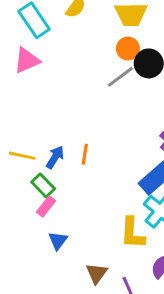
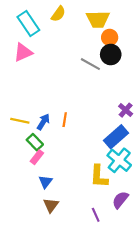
orange circle: (128, 49) -> (110, 37), moved
gray line: (120, 77) -> (90, 64), turned 66
brown triangle: (97, 273) -> (51, 205), moved

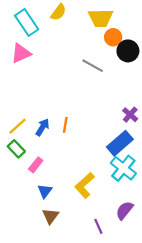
black circle: (111, 54) -> (128, 51), moved
yellow line: (20, 121) -> (17, 126), turned -54
green rectangle: (35, 142) -> (16, 149), moved
yellow L-shape: (99, 176) -> (85, 185), moved, turned 45

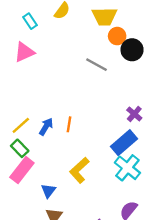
cyan rectangle: (27, 22) -> (30, 21), size x0.6
pink rectangle: (36, 165) -> (22, 170), moved, size x1.6
yellow L-shape: (85, 185) -> (79, 170), moved

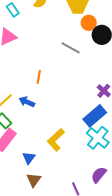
orange line: (69, 124) -> (39, 77), moved
blue arrow: (46, 127) -> (27, 102), turned -98

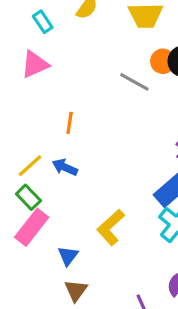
orange circle: (89, 23) -> (163, 61), moved
orange line: (39, 77) -> (70, 123), moved

